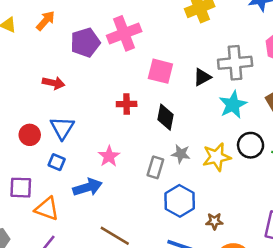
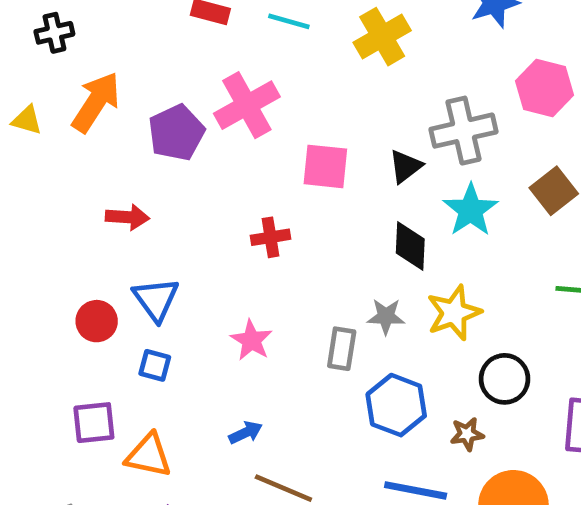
orange arrow: (46, 21) -> (96, 102), size x1.5
black diamond: (165, 117) -> (410, 246), moved
black circle: (251, 145) -> (505, 379), moved
blue arrow: (88, 187) -> (246, 433), moved, size x0.6

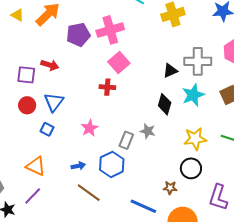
pink square: (325, 166) -> (119, 62), moved, turned 30
yellow star: (454, 313) -> (195, 139), moved
blue hexagon: (396, 405) -> (112, 164), moved
purple square: (94, 423) -> (26, 75), moved

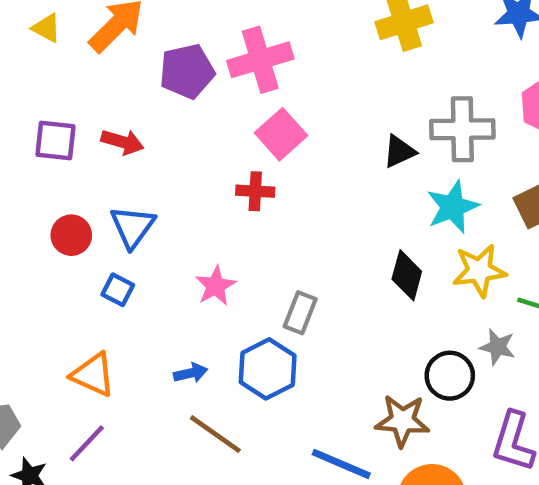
purple square: (26, 75) -> (55, 140), moved
black diamond: (165, 104) -> (407, 275), moved
gray star: (148, 131) -> (497, 347), moved
yellow star: (195, 139) -> (479, 270), moved
brown star: (170, 188) -> (402, 421), size x1.6

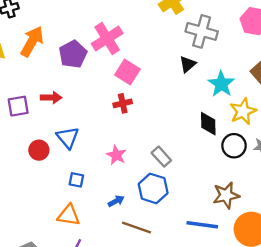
gray cross: (462, 129) -> (202, 31), moved, turned 32
blue square: (118, 290) -> (76, 180), moved
gray rectangle: (300, 313) -> (161, 157), turned -48
black circle: (450, 376) -> (234, 146), moved

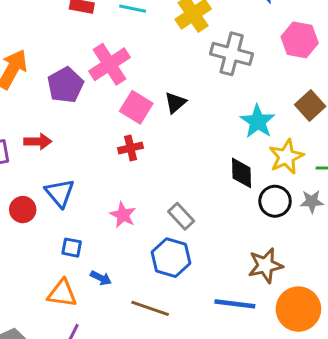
black triangle: (188, 64) -> (175, 103), moved
blue arrow: (116, 201) -> (101, 278), moved, turned 56

